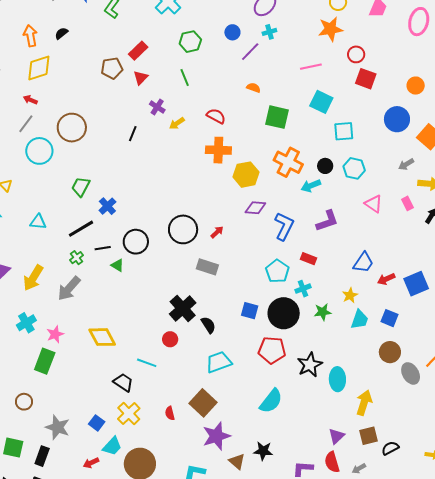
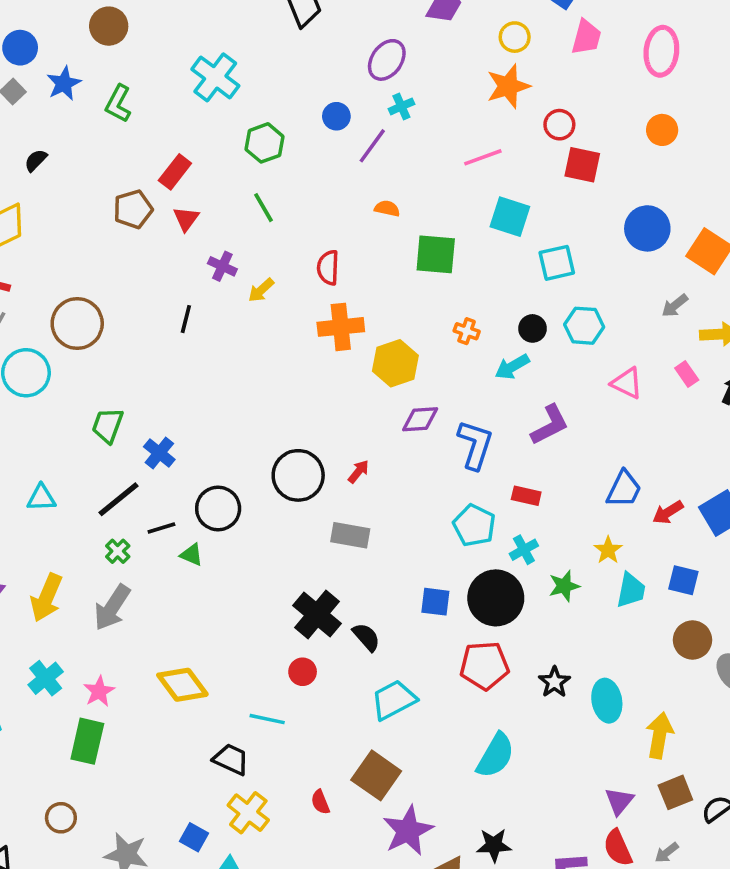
orange circle: (416, 86) -> (662, 130), moved
red semicircle: (216, 116) -> (328, 268), turned -108
orange cross: (288, 162) -> (467, 331), size x0.5
black star: (310, 365) -> (554, 682), size x0.7

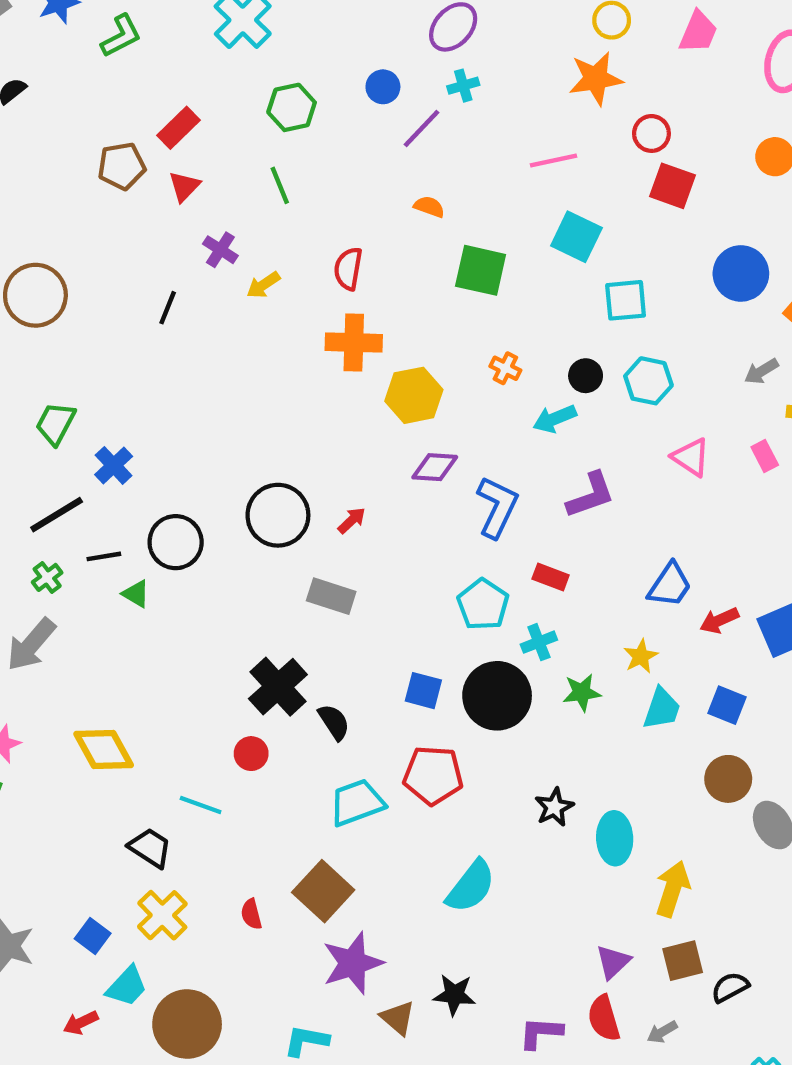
green L-shape: (118, 104) -> (121, 36), turned -153
red pentagon: (484, 666) -> (433, 775), moved

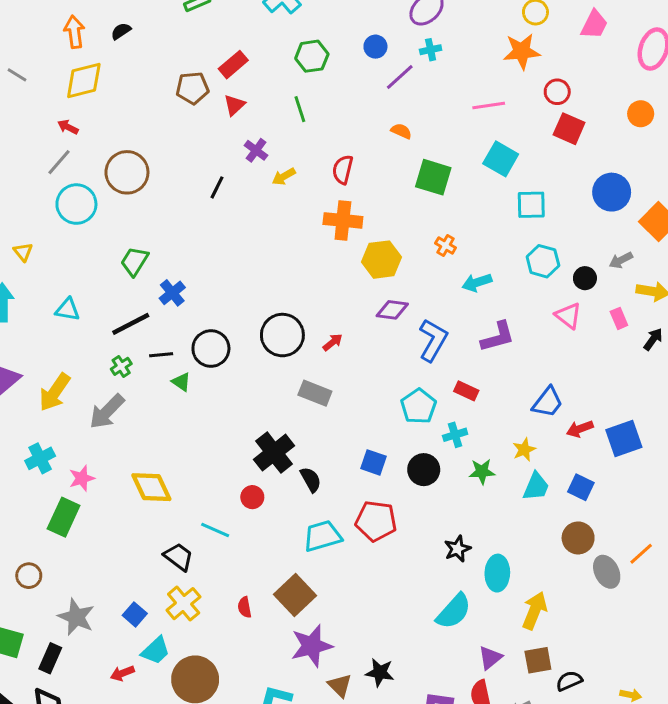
black circle: (586, 376) -> (585, 278), moved
black circle: (497, 696) -> (424, 470), size x0.7
cyan semicircle: (471, 886) -> (454, 611), moved

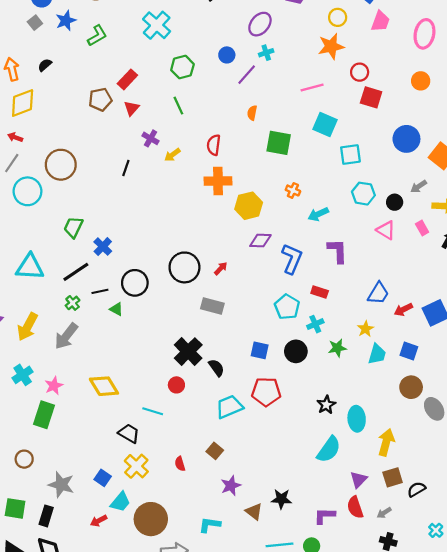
orange semicircle: (401, 131) -> (252, 113), turned -96
cyan triangle: (68, 310) -> (30, 267), size x1.6
purple L-shape: (498, 337) -> (337, 251), turned -70
brown square: (295, 595) -> (215, 451), size x0.6
purple star: (312, 646) -> (231, 486), size x0.7

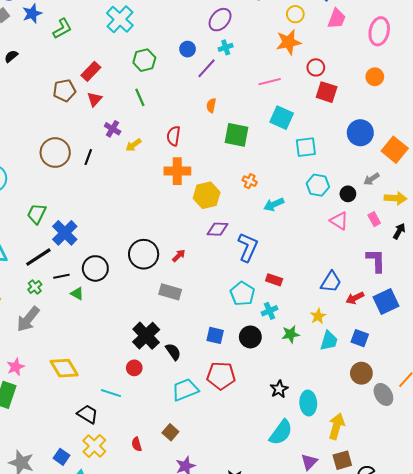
brown circle: (61, 165) -> (55, 153), moved
blue cross: (103, 247) -> (65, 233), size x1.4
purple L-shape: (337, 251) -> (376, 260), moved

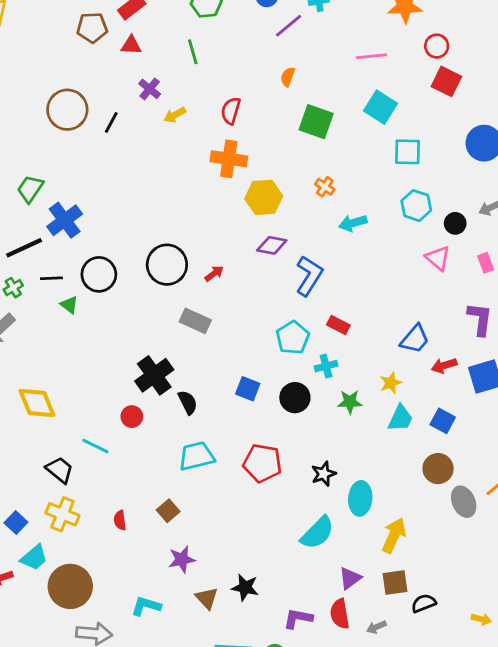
red triangle: (94, 99) -> (131, 45), turned 42
red pentagon: (221, 376) -> (262, 463), moved
yellow cross: (94, 446) -> (62, 514), turned -30

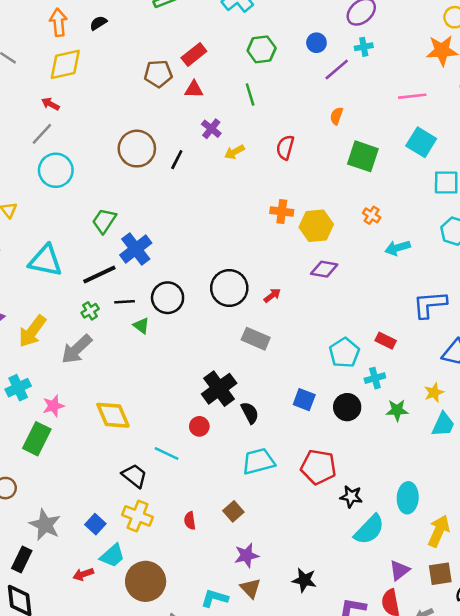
orange cross: (229, 159) -> (282, 211), moved, size x0.7
blue L-shape: (309, 276) -> (430, 304), moved, turned -126
black star: (324, 474) -> (351, 496), moved, turned 30
brown triangle: (207, 598) -> (250, 588), moved

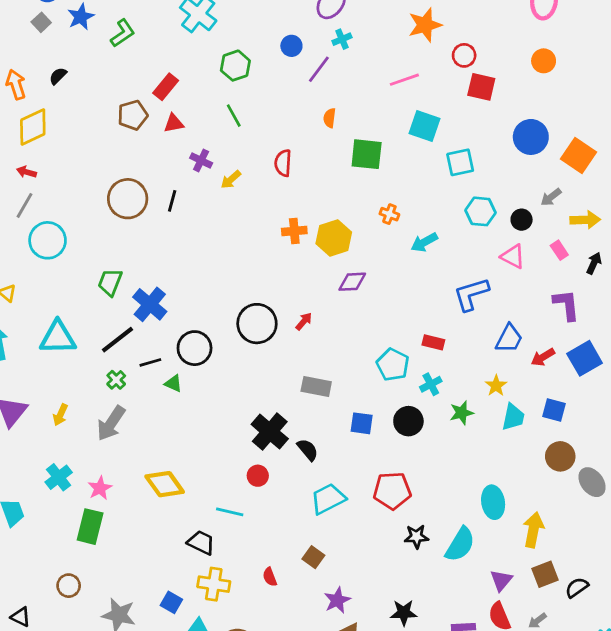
yellow arrow: (32, 331) -> (60, 415), size x0.6
gray rectangle: (256, 339) -> (316, 387), moved
black star: (351, 496) -> (416, 537), moved

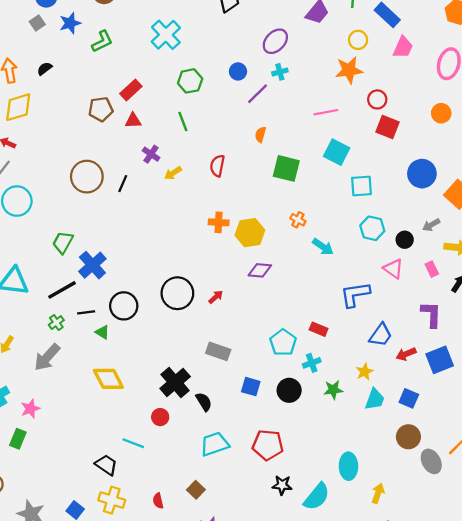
cyan arrow: (424, 242) -> (323, 247), turned -125
yellow diamond: (165, 484) -> (108, 379), moved
green rectangle: (90, 527) -> (18, 439), size x0.7
yellow arrow: (533, 530) -> (378, 493), size x0.7

